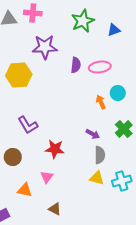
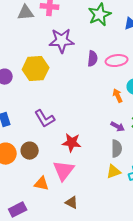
purple arrow: (93, 134) -> (118, 127), moved
pink triangle: (47, 177) -> (64, 171), size x1.6
yellow triangle: (97, 178) -> (114, 172), turned -35

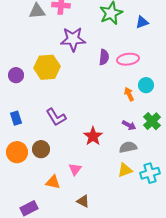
red star: (72, 143) -> (93, 136), moved, turned 30
gray semicircle: (117, 149) -> (128, 147), turned -102
pink triangle: (64, 171) -> (75, 169), size x0.6

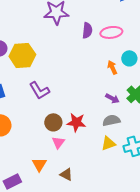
yellow hexagon: (47, 67) -> (22, 55), moved
red star: (93, 136) -> (76, 122), moved, turned -30
brown circle: (41, 149) -> (53, 122), moved
orange triangle: (53, 182) -> (39, 164), moved, turned 49

